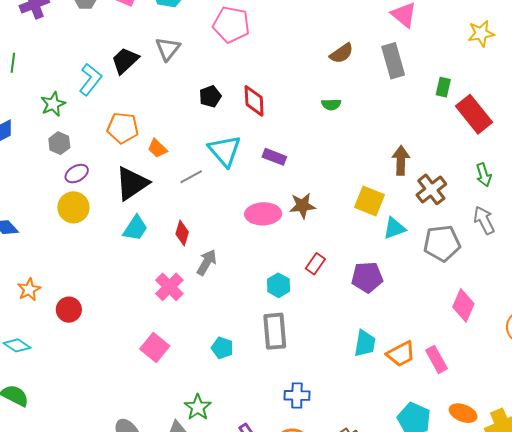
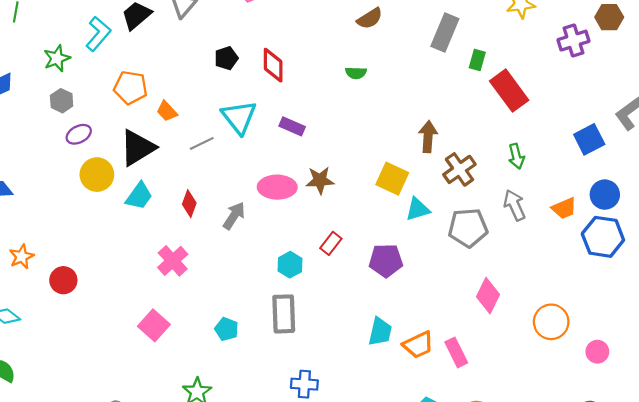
gray rectangle: (393, 61) -> (445, 33), moved, turned 36
yellow circle: (73, 207) -> (97, 175), moved
gray arrow: (207, 262) -> (234, 216), moved

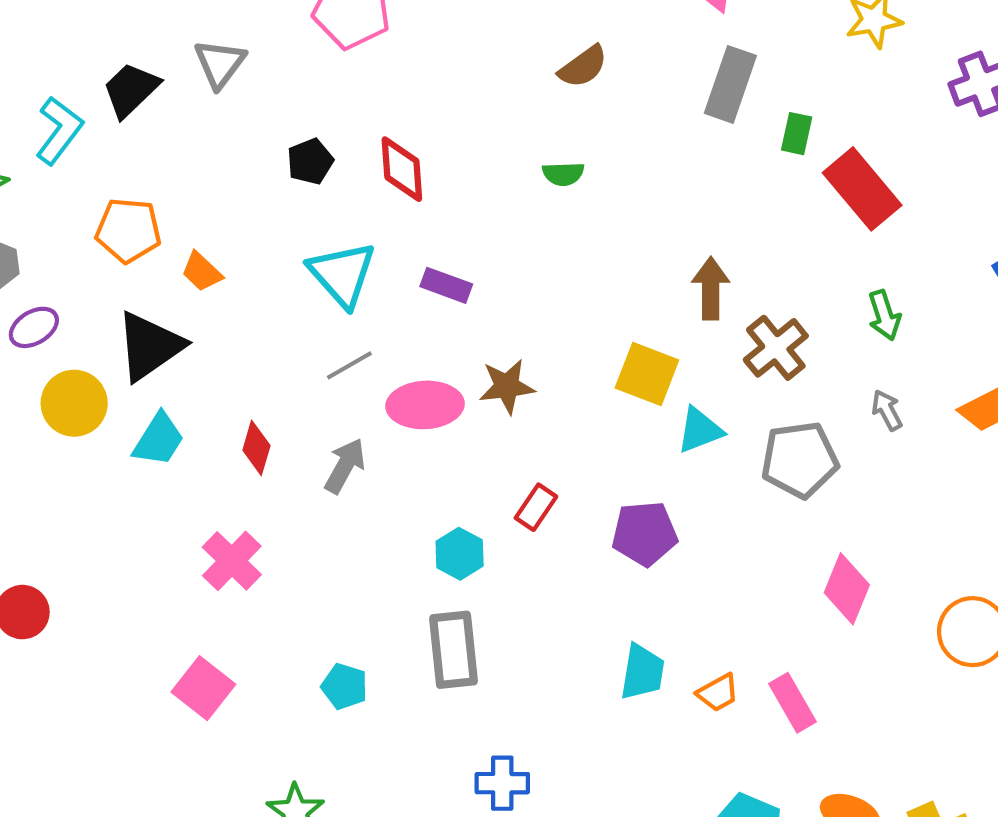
gray line: (202, 143) -> (349, 365), moved
gray arrow: (514, 205) -> (887, 410), size x0.7
orange trapezoid: (418, 345) -> (718, 693), size x0.7

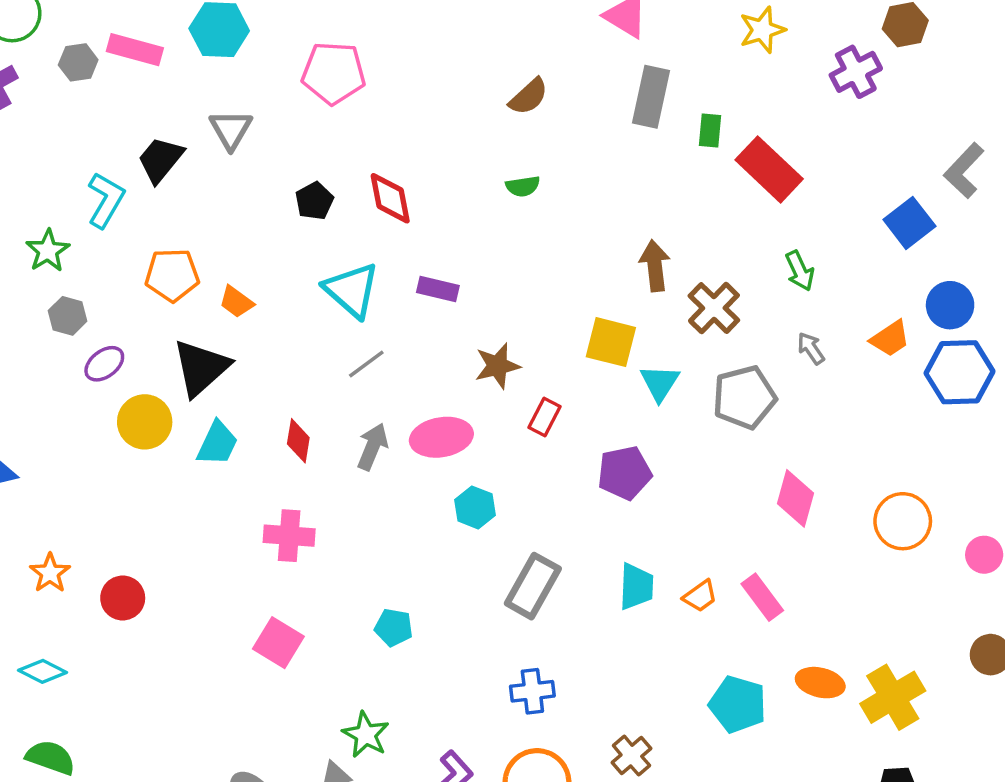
pink ellipse: (425, 405) -> (441, 437), moved
cyan triangle: (700, 430) -> (660, 383), turned -30
red rectangle: (536, 507) -> (545, 417), moved
pink cross: (232, 561) -> (289, 536), turned -33
gray rectangle: (453, 650) -> (533, 586), moved, turned 42

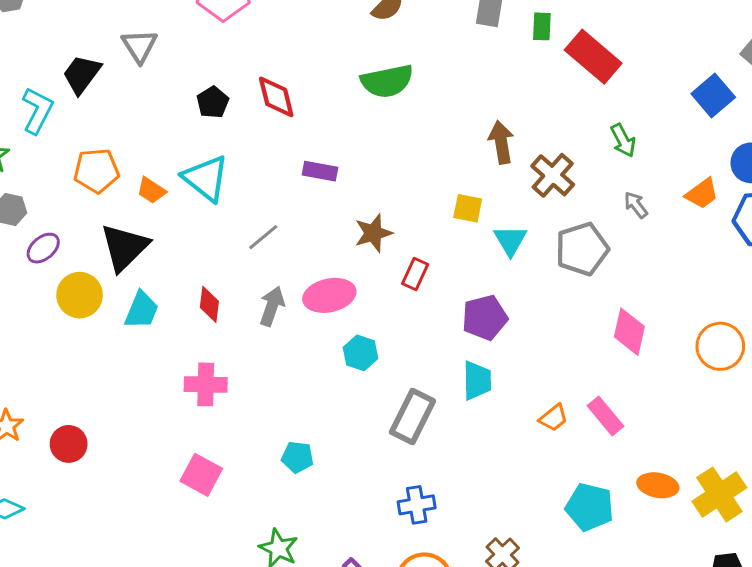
green semicircle: (523, 186) -> (387, 81), size x1.8
cyan triangle: (352, 290) -> (206, 178), moved
yellow square: (611, 342) -> (468, 208), size x0.7
cyan trapezoid: (636, 587) -> (477, 380), moved

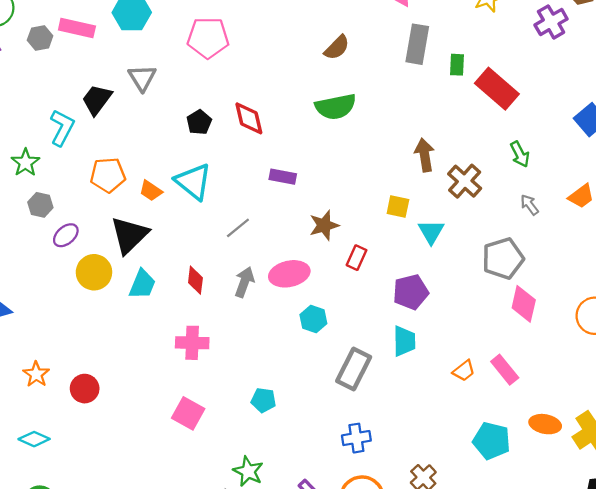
gray pentagon: (582, 249) -> (503, 258), moved

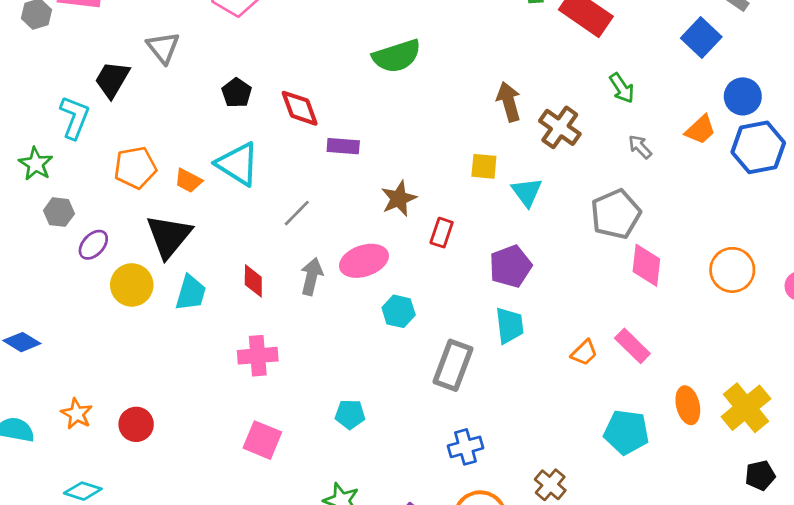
red diamond: (249, 118) -> (300, 108), moved
orange ellipse: (545, 424) -> (688, 405), turned 72

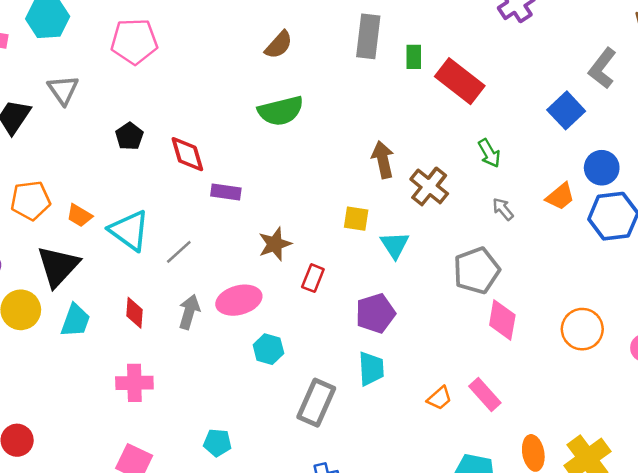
cyan triangle: (238, 164) -> (129, 230), moved

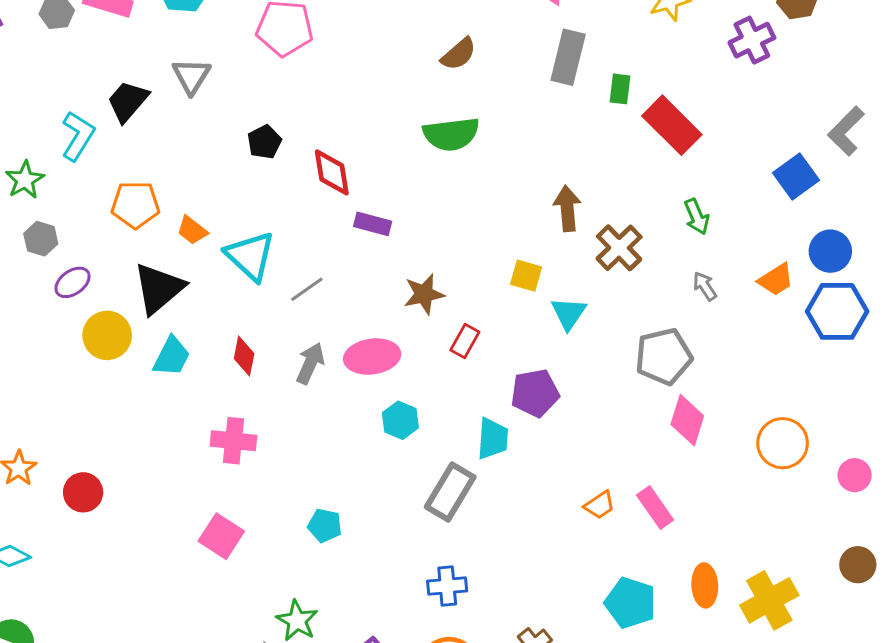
cyan trapezoid: (371, 369) -> (493, 439), moved

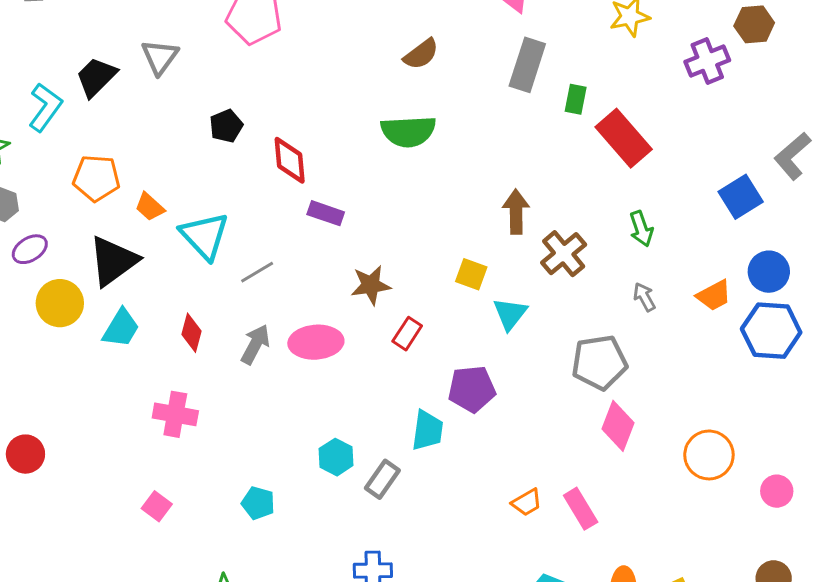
cyan hexagon: (400, 420) -> (336, 457), moved
gray rectangle: (450, 492) -> (382, 479), size x0.7
pink square: (221, 536) -> (157, 506), size x0.7

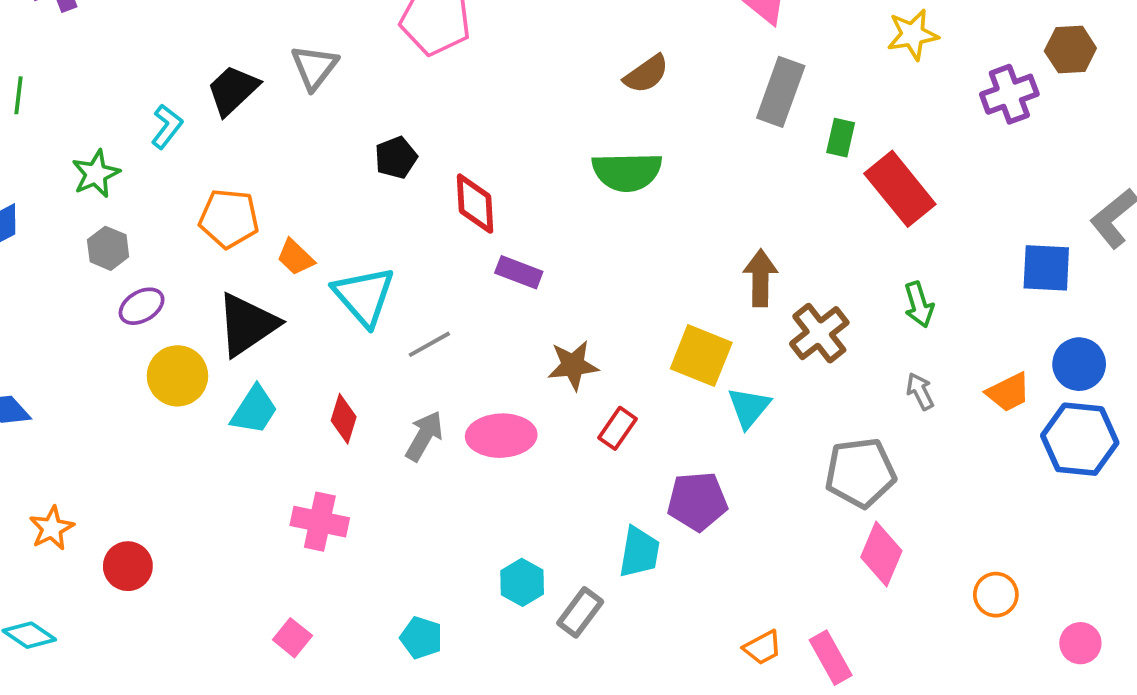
cyan L-shape: (45, 107) -> (167, 126), size x0.7
blue square: (741, 197) -> (1046, 268), turned 33
yellow square: (471, 274) -> (701, 356), size x1.5
orange circle: (709, 455) -> (996, 595), size x0.7

